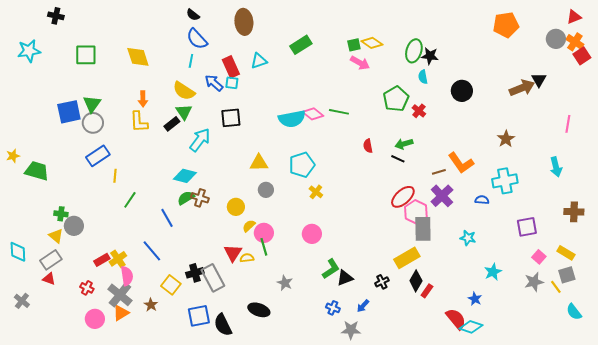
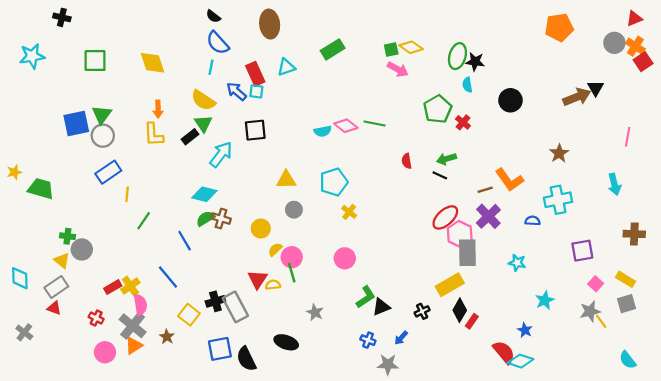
cyan semicircle: (292, 119) -> (323, 131), size x0.6
yellow line: (556, 287) -> (601, 321), moved
cyan semicircle: (574, 312) -> (628, 360), moved

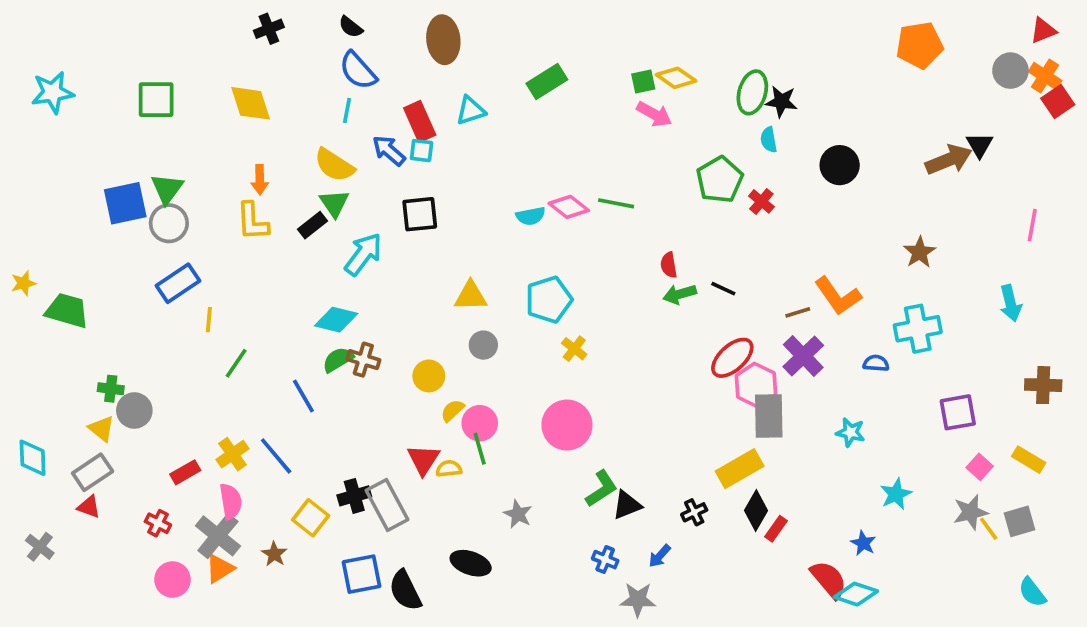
black cross: (62, 17) -> (269, 29), moved, turned -35
green arrow: (446, 159) -> (680, 294), moved
pink circle: (345, 258) -> (567, 425), size x1.4
yellow cross: (130, 286) -> (232, 454), moved
gray square: (627, 304) -> (1020, 521), moved

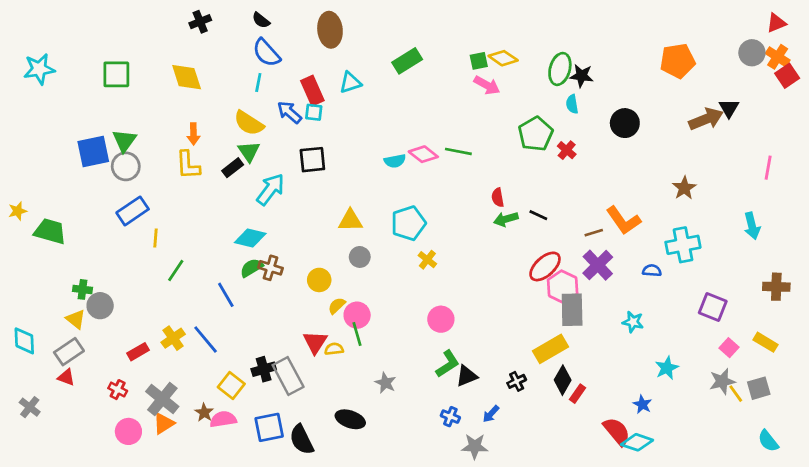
orange pentagon: (920, 45) -> (678, 61), moved
purple square: (958, 412) -> (713, 307), turned 32
pink circle: (567, 425) -> (441, 319), moved, size x0.7
pink semicircle: (231, 501) -> (223, 419), moved, turned -90

